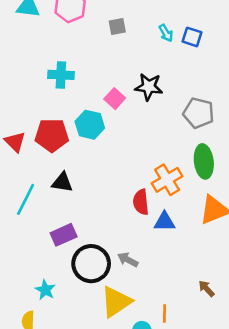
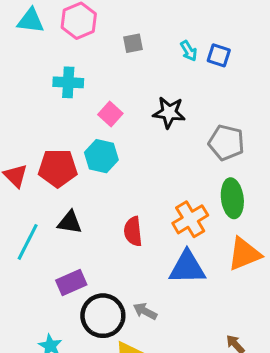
cyan cross: (61, 75) -> (68, 82), moved
pink square: (115, 99) -> (110, 114), moved
red semicircle: (141, 202) -> (133, 231), moved
blue triangle: (164, 222) -> (187, 268), size x1.5

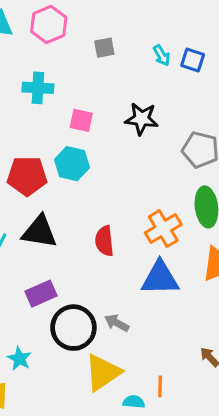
pink square: (110, 114) -> (81, 120), turned -30
black triangle: (70, 222) -> (39, 232), size x1.4

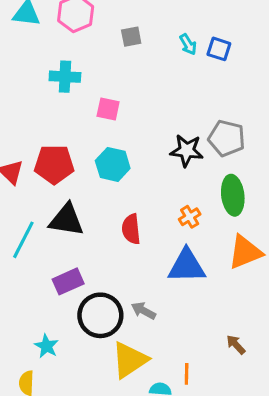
black star: (142, 119) -> (187, 151), moved
cyan hexagon: (72, 164) -> (113, 164), moved
orange cross: (163, 229) -> (190, 217), size x0.6

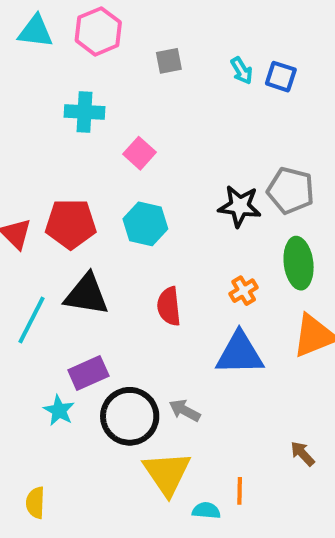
pink square: (108, 109) -> (139, 153), turned 30
cyan star: (46, 346) -> (59, 410), moved
yellow triangle: (130, 360) -> (167, 473), turned -30

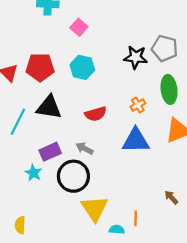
red semicircle: (169, 306) -> (96, 114), turned -100
gray arrow: (185, 410) -> (85, 148), moved

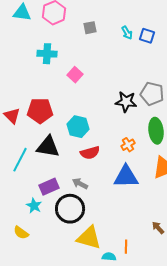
cyan hexagon: (82, 67) -> (78, 127), moved
yellow triangle: (95, 208) -> (89, 238), turned -40
yellow semicircle: (20, 225) -> (21, 233), moved, turned -56

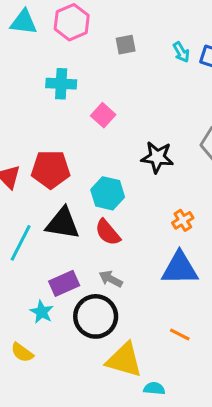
black star: (126, 102) -> (157, 157), moved
red semicircle: (90, 153) -> (108, 232), moved, turned 66
orange line: (126, 247) -> (180, 334), moved, turned -64

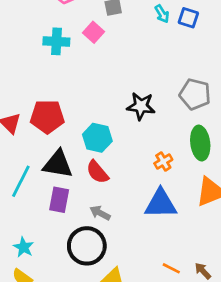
pink square: (103, 115) -> (93, 32), moved
purple rectangle: (64, 283) -> (59, 200), moved, turned -55
cyan star: (42, 312) -> (24, 247), moved
orange line: (180, 334) -> (171, 268), moved

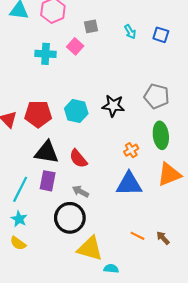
blue square: (188, 18) -> (161, 35), moved
cyan hexagon: (97, 138) -> (76, 111), moved
cyan line: (21, 181) -> (20, 189), moved

